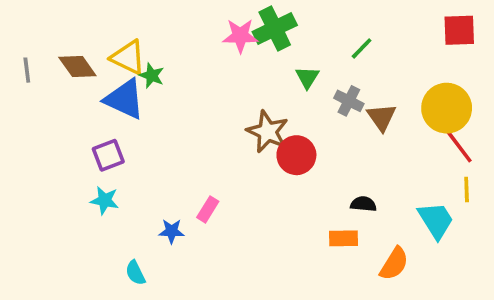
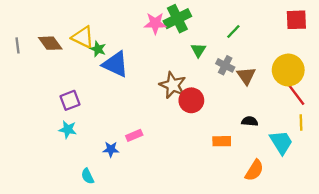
blue triangle: (124, 99) -> (116, 64), moved
black semicircle: (363, 204) -> (250, 121), moved
pink rectangle: (208, 209) -> (134, 135), turned 35
orange rectangle: (343, 238) -> (222, 141), moved

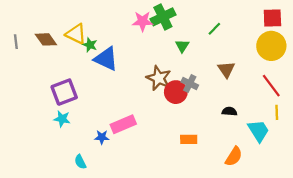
gray cross: (225, 65) -> (190, 83), moved
yellow circle: (288, 70) -> (271, 46), moved
purple square: (70, 100) -> (64, 92), size x1.4
pink rectangle: (134, 135) -> (123, 124), size x1.6
orange rectangle: (222, 141) -> (189, 139), moved

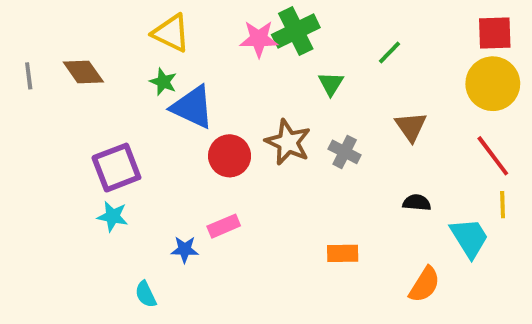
yellow triangle: (76, 34) -> (171, 33), moved
red circle: (176, 92) -> (230, 156), moved
pink rectangle: (123, 124) -> (224, 226), size x0.7

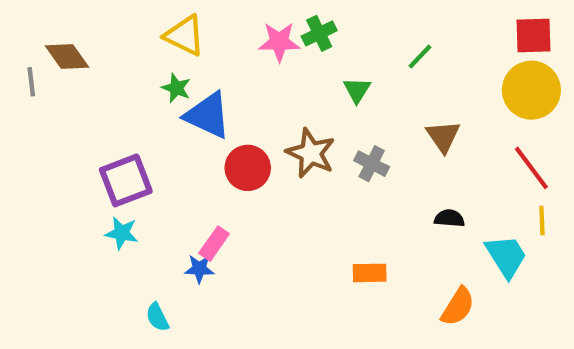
green cross: (296, 31) -> (319, 33), size x0.7
brown diamond: (83, 72) -> (67, 57), moved
pink rectangle: (224, 226) -> (214, 244), moved, turned -32

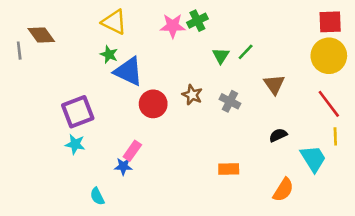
green line: (420, 57) -> (246, 52), moved
brown star: (311, 153) -> (192, 95), size x0.7
black semicircle: (449, 218) -> (278, 135), turned -30

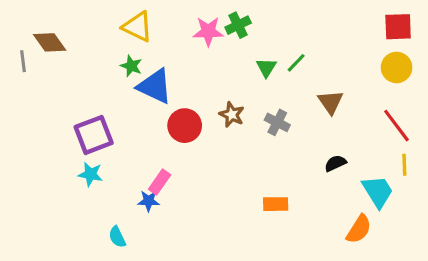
yellow circle: (329, 56) -> (397, 67), size x0.7
orange semicircle: (283, 190) -> (359, 229), moved

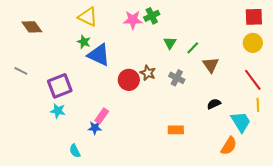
gray line: (23, 61) -> (21, 71), moved, turned -56
green line: (296, 63) -> (193, 48), moved
red circle: (185, 126) -> (129, 80), moved

